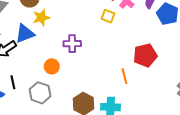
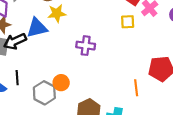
yellow square: (108, 16) -> (128, 22), turned -32
orange circle: (52, 66) -> (61, 83), moved

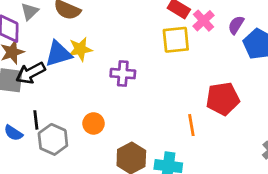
yellow star: (57, 13) -> (80, 49), moved
yellow square: (128, 22) -> (176, 40), size x1.5
gray hexagon: (44, 93) -> (53, 139), moved

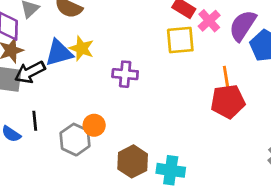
purple semicircle: (236, 25) -> (243, 26), size x1.6
yellow star: (80, 49) -> (82, 48), turned 30
orange line: (191, 125) -> (226, 77), moved
gray hexagon: (53, 139) -> (75, 140), moved

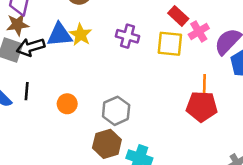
purple cross: (125, 74) -> (127, 36), moved
orange circle: (94, 125) -> (67, 104), moved
gray hexagon: (75, 140) -> (116, 111), moved

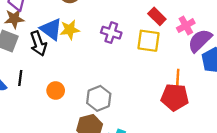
pink cross: (199, 31) -> (186, 26), moved
blue triangle: (60, 35) -> (51, 29), turned 40
yellow star: (81, 35) -> (70, 30), turned 30
black arrow: (31, 47) -> (38, 44), moved, turned -95

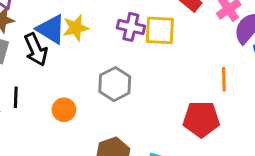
yellow square: (148, 41) -> (160, 30), moved
red pentagon: (175, 97) -> (201, 119), moved
gray hexagon: (99, 98) -> (115, 84), moved

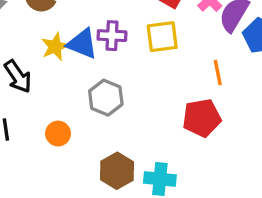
blue triangle: (51, 29) -> (82, 44), moved
yellow square: (160, 30) -> (162, 37), moved

